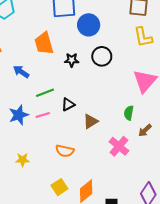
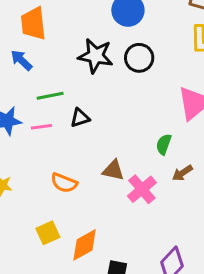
orange trapezoid: (44, 43) -> (33, 24), moved
black star: (72, 60) -> (96, 56), size x1.6
brown triangle: (91, 121) -> (113, 170), moved, turned 35

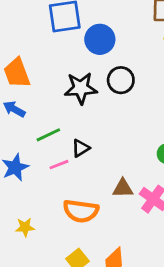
pink line: (41, 127) -> (59, 165), moved
orange semicircle: (64, 183) -> (81, 211), size x1.4

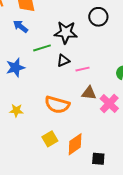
black star: (81, 88) -> (66, 32), moved
pink line: (59, 165) -> (82, 69), moved

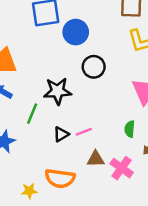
green line: (42, 48) -> (32, 114), turned -42
black triangle: (63, 61) -> (61, 134), moved
yellow star: (16, 111) -> (29, 191), moved

